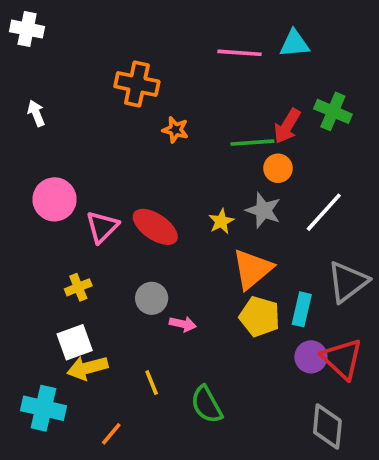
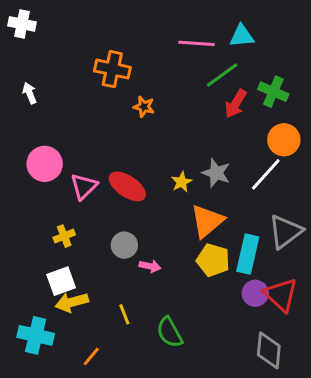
green line: (252, 143) -> (222, 75), moved, turned -32
orange circle: (278, 168) -> (284, 140), moved, size x1.4
cyan rectangle: (302, 309) -> (248, 254), size x1.4

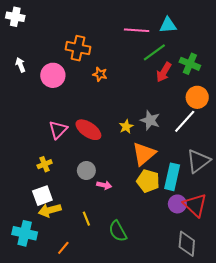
pink circle: (45, 164) -> (53, 75), moved

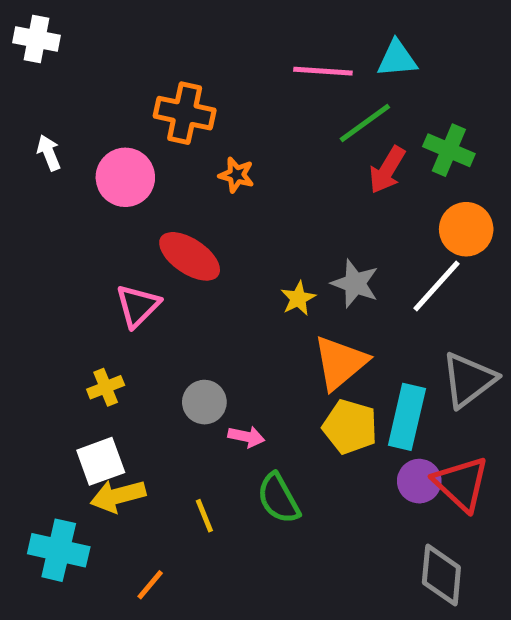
red ellipse: (88, 130) -> (190, 256), moved
green semicircle: (118, 231) -> (278, 498), moved

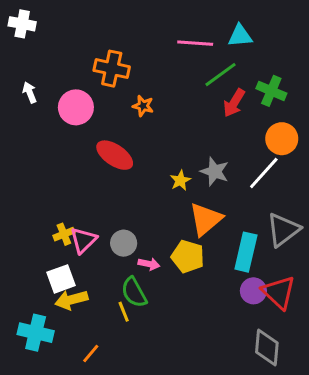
pink triangle: (138, 306) -> (83, 240), moved
yellow pentagon: (350, 427) -> (188, 257), moved
green semicircle: (278, 498) -> (134, 292), moved

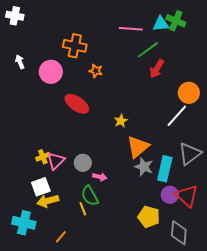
green cross: (271, 91) -> (176, 21), moved
gray star: (215, 172) -> (144, 167), moved
yellow pentagon: (188, 257) -> (149, 217), moved

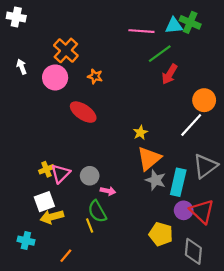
orange cross: (75, 46) -> (66, 50), moved, turned 30
orange star: (96, 71) -> (95, 76), moved
yellow star: (121, 121) -> (140, 133), moved
cyan cross: (24, 223) -> (26, 241), size x0.7

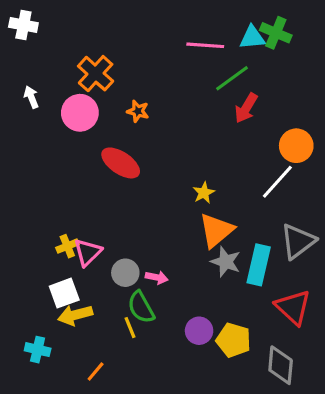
gray circle: (90, 176) -> (125, 273), moved
purple circle: (184, 210) -> (199, 331), moved

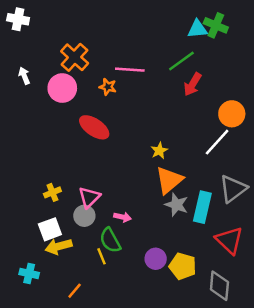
pink line: (205, 45) -> (130, 70), moved
pink triangle: (88, 252) -> (89, 197), moved
gray circle: (125, 273) -> (84, 216), moved

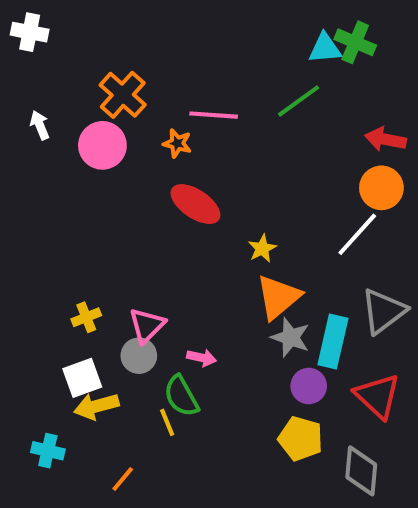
red arrow: (192, 84) -> (386, 139), moved, turned 70
red ellipse: (94, 127) -> (195, 204), moved
purple circle: (156, 259) -> (309, 386), moved

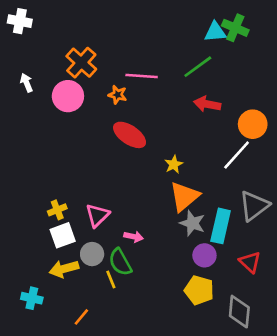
red arrow: (386, 139) -> (207, 104), moved
gray circle: (139, 356) -> (92, 254), moved
white square: (82, 378) -> (63, 235), moved
red triangle: (377, 396) -> (250, 262), size x0.7

